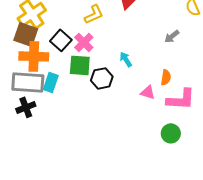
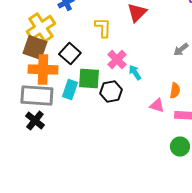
yellow L-shape: (94, 14) -> (103, 28), turned -65
pink cross: (84, 42) -> (117, 60), moved
cyan rectangle: (51, 82) -> (70, 90), moved
black cross: (26, 107) -> (35, 121), turned -30

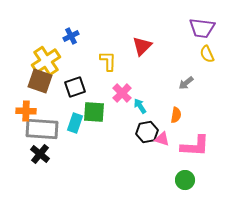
black square: (70, 54) -> (75, 87), turned 30
orange cross: (43, 70) -> (26, 111), moved, size x0.7
orange semicircle: (175, 91) -> (176, 115), moved
black hexagon: (111, 92) -> (147, 132), moved

